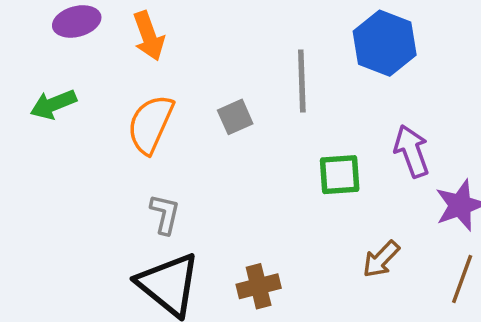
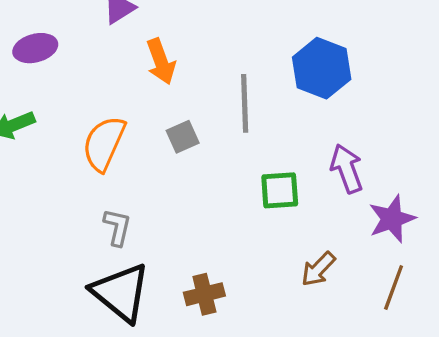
orange arrow: (149, 36) -> (161, 61), moved

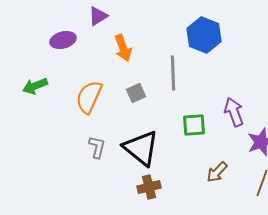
purple ellipse: (35, 48) -> (63, 40), moved
blue hexagon: (322, 68) -> (204, 35), moved
black triangle: (121, 293) -> (141, 148), moved

